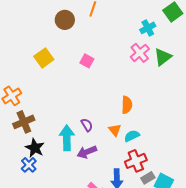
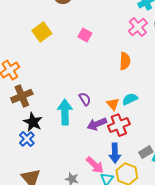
orange semicircle: (127, 105) -> (125, 61), moved
cyan semicircle: (132, 136) -> (130, 99), moved
purple arrow: (87, 152) -> (97, 124), moved
red cross: (136, 161) -> (119, 125), moved

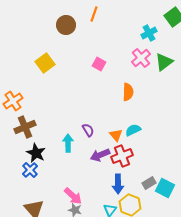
pink square: (85, 35) -> (99, 64), moved
cyan arrow: (65, 112) -> (68, 143), size x0.7
pink arrow: (95, 165) -> (73, 196), moved

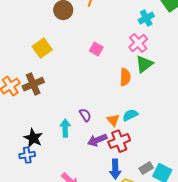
green triangle: (164, 62) -> (144, 64), moved
brown cross: (25, 127) -> (33, 84), moved
blue cross: (30, 170) -> (27, 155), turned 35

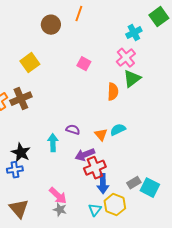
purple semicircle: (85, 115) -> (73, 130), turned -40
red cross: (119, 141) -> (95, 168), moved

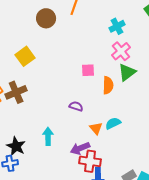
cyan cross: (134, 33) -> (117, 26), moved
pink square: (84, 64) -> (88, 70), moved, turned -32
purple semicircle: (73, 130) -> (76, 106), moved
red cross: (95, 168) -> (90, 161), turned 30

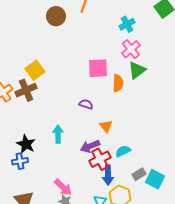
yellow square: (25, 56) -> (35, 70), moved
pink square: (88, 70) -> (98, 68), size x1.5
cyan semicircle: (113, 123) -> (123, 151), moved
red cross: (90, 161) -> (100, 159), turned -35

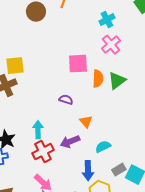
yellow square: (35, 70) -> (15, 66), turned 30
green triangle: (137, 70) -> (117, 81), moved
red cross: (100, 159) -> (43, 152), moved

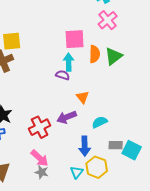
cyan arrow: (38, 130) -> (69, 62), moved
gray rectangle: (119, 170) -> (116, 145), turned 32

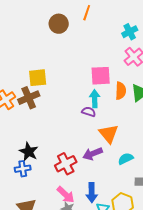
orange triangle: (83, 97) -> (109, 134), size x1.5
blue arrow: (85, 146) -> (92, 193), moved

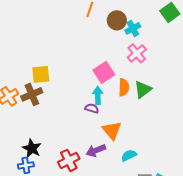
brown circle: (59, 24) -> (117, 20), moved
pink square: (101, 76) -> (104, 72), turned -30

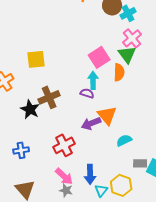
green triangle: (143, 89) -> (127, 54), moved, turned -30
brown cross: (32, 94) -> (49, 97), moved
black star: (32, 148) -> (30, 109), moved
purple arrow: (96, 150) -> (91, 123), moved

